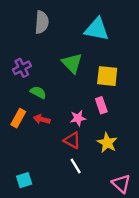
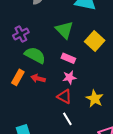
yellow square: (107, 76) -> (95, 41), turned 36
green semicircle: (38, 92) -> (35, 55), size x1.5
pink rectangle: (101, 105) -> (68, 58), moved, turned -48

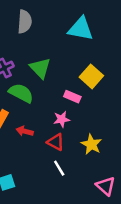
green triangle: (64, 30) -> (40, 68), moved
pink rectangle: (68, 58) -> (72, 97), moved
red arrow: (38, 78) -> (25, 131), moved

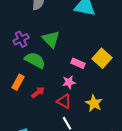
yellow square: (91, 76) -> (102, 58), moved
red arrow: (25, 131) -> (38, 92), turned 128

